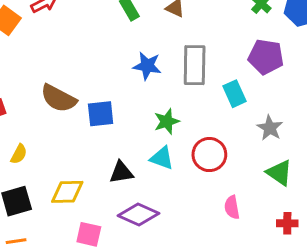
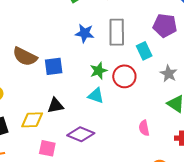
red circle: (209, 155) -> (124, 76), moved
black triangle: (121, 172) -> (56, 106), moved

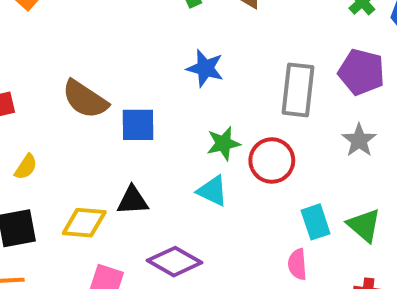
gray rectangle: (117, 32) -> (298, 90), moved
cyan rectangle: (144, 51) -> (316, 222), moved
gray star: (169, 74) -> (359, 140), moved

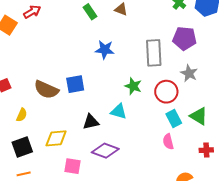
brown semicircle: (85, 99) -> (46, 90), moved
green star: (223, 143) -> (133, 86), moved, turned -30
red circle: (272, 160) -> (166, 92), moved
black triangle: (133, 200) -> (91, 122), moved

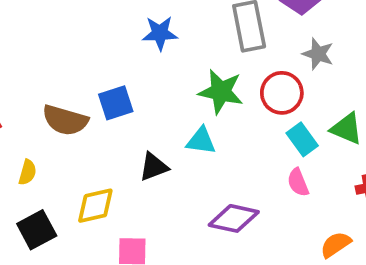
green star: (133, 86) -> (221, 92), size x1.4
purple diamond: (105, 151) -> (234, 218), moved

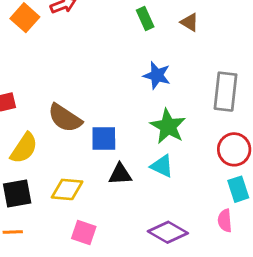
green star: (221, 92) -> (168, 126), moved
blue square: (116, 103) -> (104, 138), moved
yellow semicircle: (27, 172) -> (24, 148), size x1.6

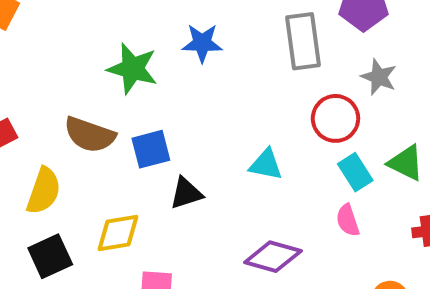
green star: (168, 126) -> (133, 69), moved
cyan triangle: (162, 166) -> (266, 165), moved

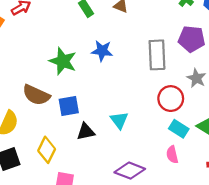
cyan triangle: (266, 165) -> (119, 120), moved, turned 36
cyan rectangle: (355, 172) -> (179, 129), turned -30
yellow diamond: (118, 233) -> (47, 150), turned -60

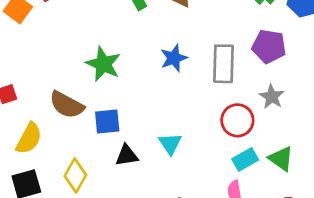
blue star: (102, 51) -> (174, 58), moved, turned -30
cyan rectangle: (179, 129) -> (245, 159), turned -66

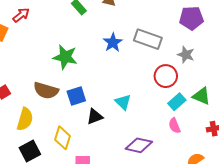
purple pentagon: (269, 46) -> (191, 18), moved
gray rectangle: (224, 64) -> (148, 39), turned -60

